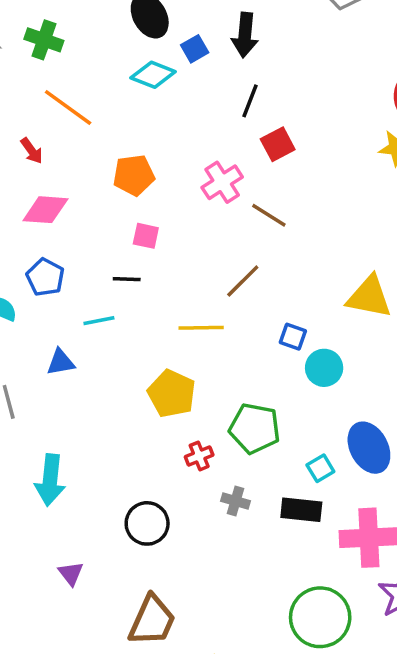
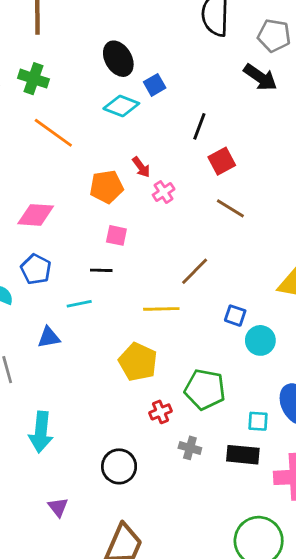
black arrow: (245, 35) -> (260, 77), moved, turned -60
red arrow: (32, 151) -> (141, 167), moved
pink cross: (222, 182) -> (164, 192), moved, size x0.7
brown line: (269, 215) -> (230, 208), moved
cyan square: (320, 468) -> (258, 421), turned 35

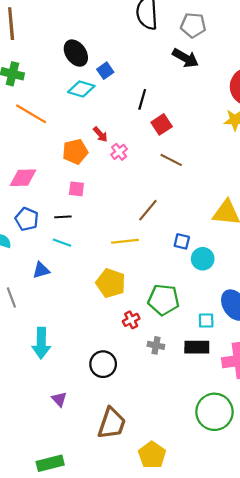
pink square: (116, 235) -> (76, 189), moved
black line: (101, 270) -> (63, 217), moved
cyan line: (79, 304) -> (62, 243), turned 36

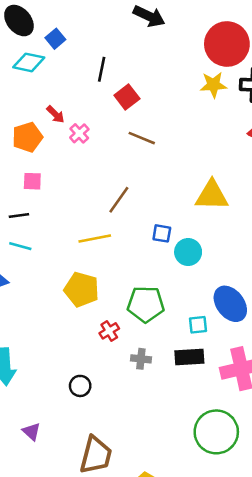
black circle: (103, 364) -> (80, 386), size x0.7

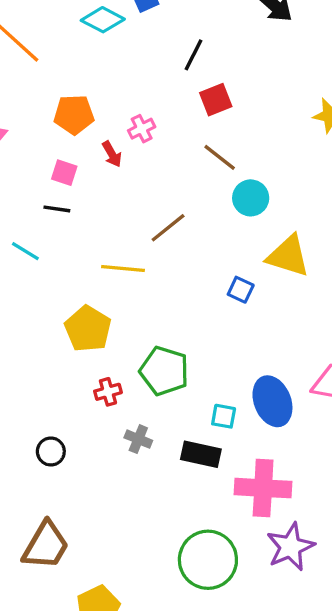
red arrow: (56, 114) -> (112, 154), moved
black line: (19, 216) -> (57, 209), moved
blue square: (162, 233) -> (241, 290), moved
cyan circle: (188, 252) -> (251, 198), moved

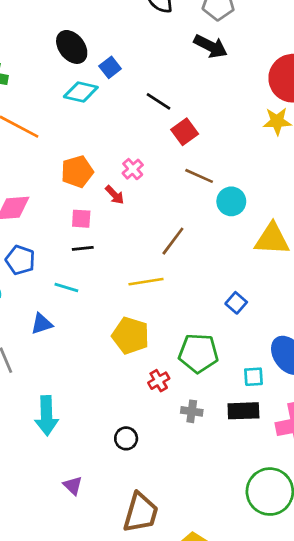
black line: (194, 55) -> (158, 101), turned -70
blue square: (241, 290) -> (236, 303), moved, turned 30

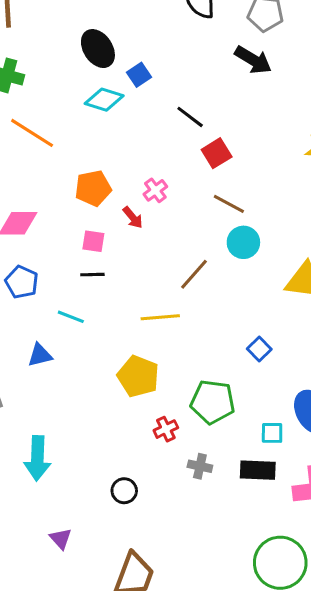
cyan circle: (231, 201) -> (243, 242), moved

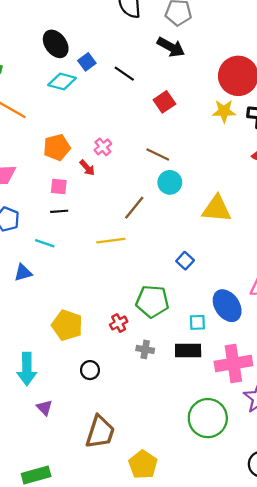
black line: (190, 117) -> (124, 74), moved
red square: (217, 153) -> (164, 102), moved
yellow pentagon: (138, 376) -> (67, 325), moved
cyan arrow: (37, 458) -> (27, 369), moved

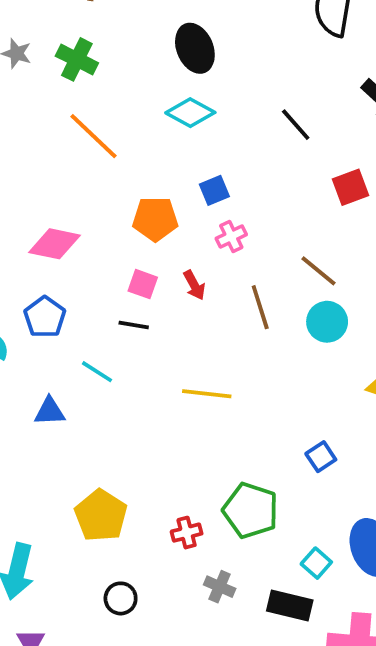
blue square: (87, 62) -> (214, 190), moved
red arrow: (87, 168) -> (194, 285), moved
brown line: (134, 208) -> (260, 307), moved, turned -70
cyan square: (197, 322) -> (316, 563), turned 30

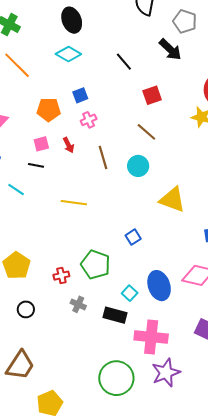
brown line: (318, 271) -> (146, 132), moved
pink square: (143, 284) -> (41, 144), turned -35

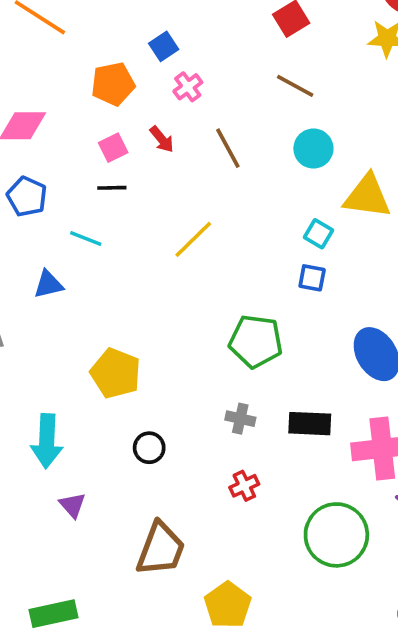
cyan circle: (138, 166) -> (313, 149), moved
yellow line: (74, 203) -> (193, 239), turned -40
blue square: (133, 237) -> (312, 278), turned -35
red cross: (61, 276) -> (244, 486), moved
cyan square: (130, 293) -> (319, 234), moved

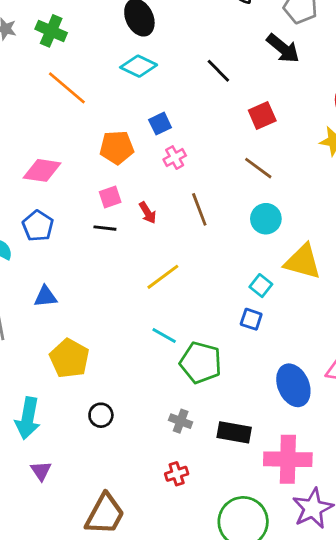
red arrow: (162, 139) -> (148, 213), moved
cyan line: (86, 238) -> (164, 336), moved
yellow pentagon: (116, 373) -> (69, 358), moved
black circle: (149, 448) -> (101, 415), moved

